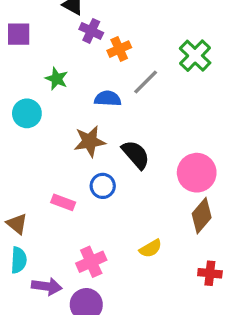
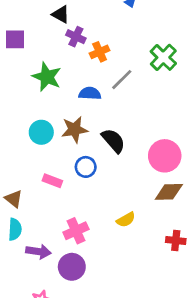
green star: (57, 79) -> (47, 77), size x1.5
cyan circle: (27, 113) -> (41, 132), moved
brown diamond: (202, 216) -> (169, 192), turned 48

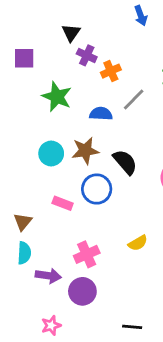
black triangle: (61, 14) -> (71, 33), turned 36
blue circle: (86, 167) -> (97, 189), size x1.4
brown triangle: (14, 199) -> (23, 222), turned 30

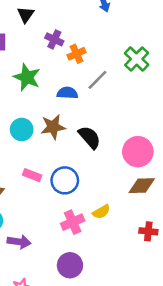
black triangle: (71, 33) -> (26, 15), moved
blue circle: (97, 189) -> (65, 180), moved
pink cross: (87, 254) -> (73, 222), moved
purple circle: (82, 291) -> (70, 265), moved

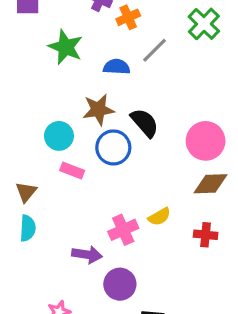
cyan circle: (22, 129) -> (59, 136), moved
blue circle: (65, 180) -> (113, 147), moved
red cross: (148, 231) -> (206, 235), moved
purple arrow: (19, 242) -> (87, 255), moved

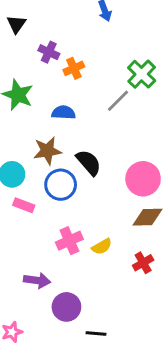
gray line: (154, 50) -> (118, 101), moved
pink cross: (123, 230) -> (69, 241), moved
red cross: (206, 235) -> (143, 263), turned -36

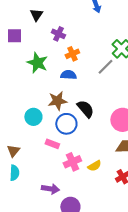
orange cross: (74, 68) -> (72, 54), moved
pink rectangle: (24, 205) -> (52, 144), moved

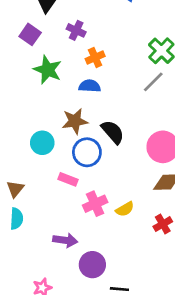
purple square: (14, 36) -> (30, 34), moved, turned 35
gray line: (105, 67) -> (153, 82), moved

